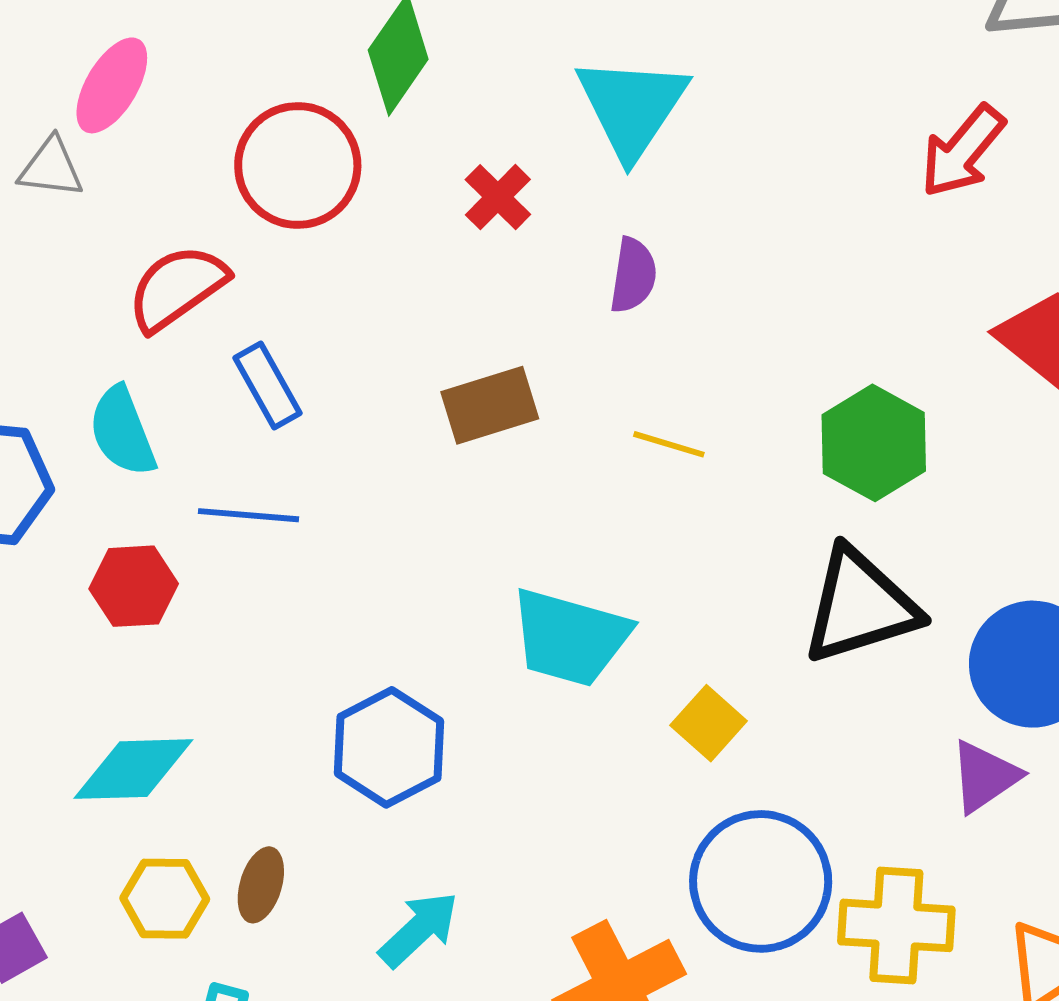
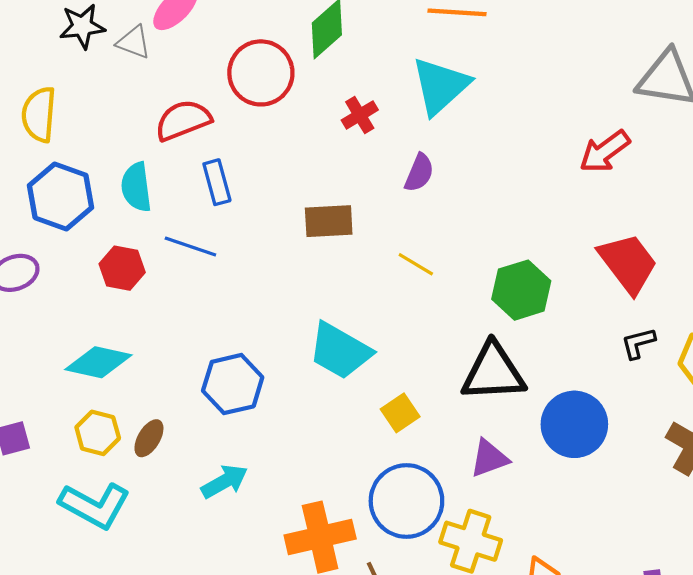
purple triangle: (985, 776) -> (489, 458), moved

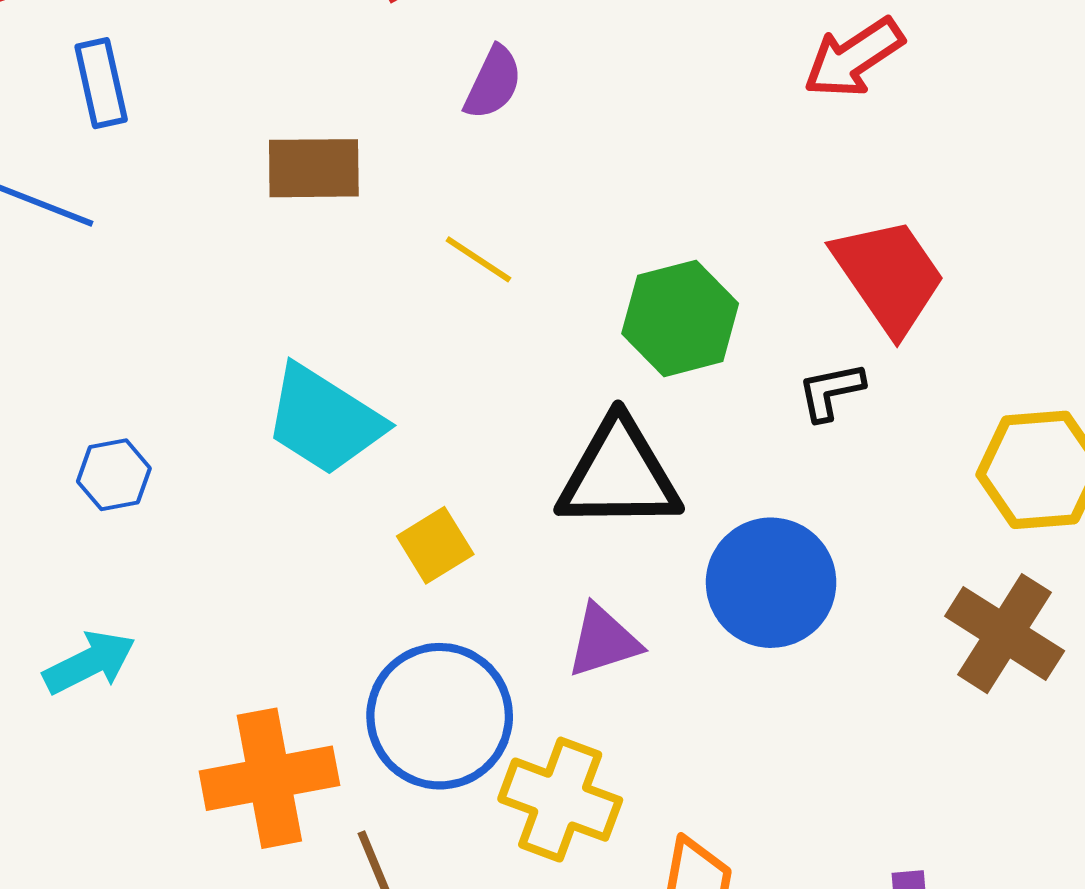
black L-shape: (638, 343) -> (831, 391), moved
blue hexagon: (233, 384) -> (114, 475), size x0.6

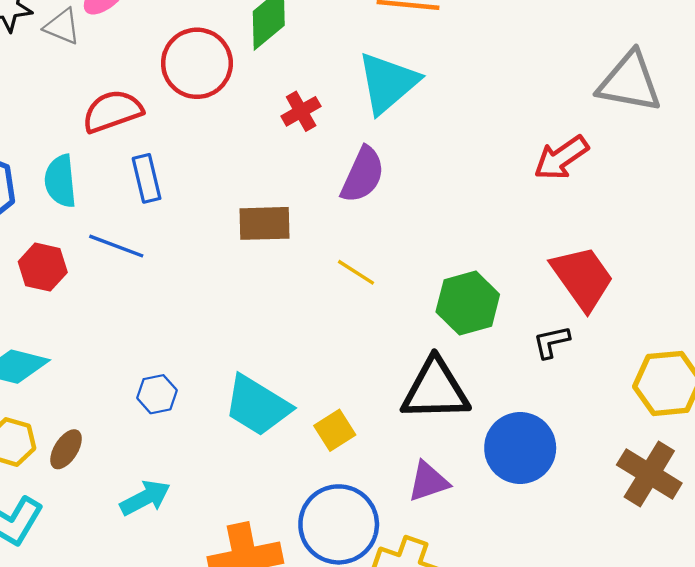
purple semicircle: (493, 83) -> (363, 175), size x1.4
cyan trapezoid: (324, 420) -> (257, 406), moved

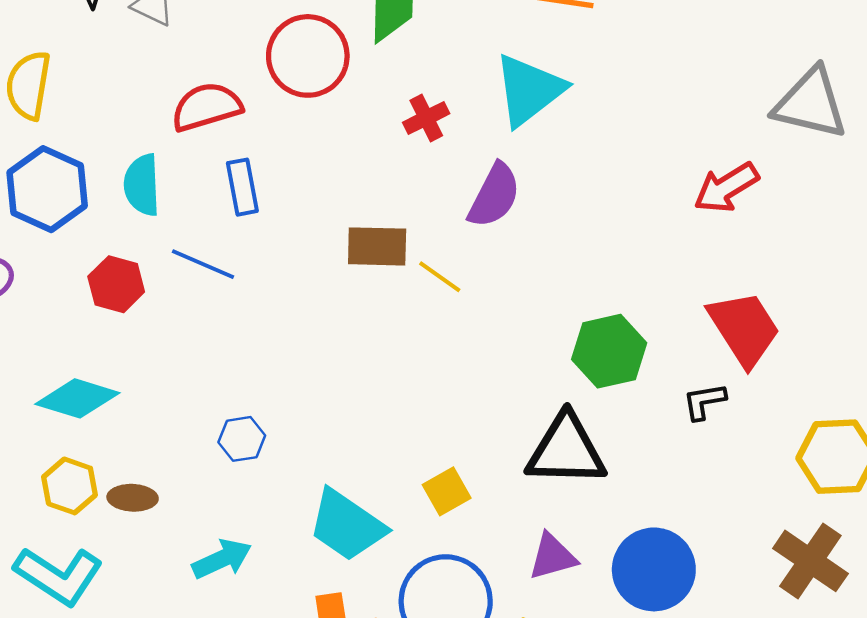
yellow line: (356, 272) -> (440, 277), moved
cyan trapezoid: (257, 406) -> (347, 525), moved
blue circle: (520, 448) -> (654, 569), moved
brown ellipse: (66, 449) -> (133, 498), turned 57

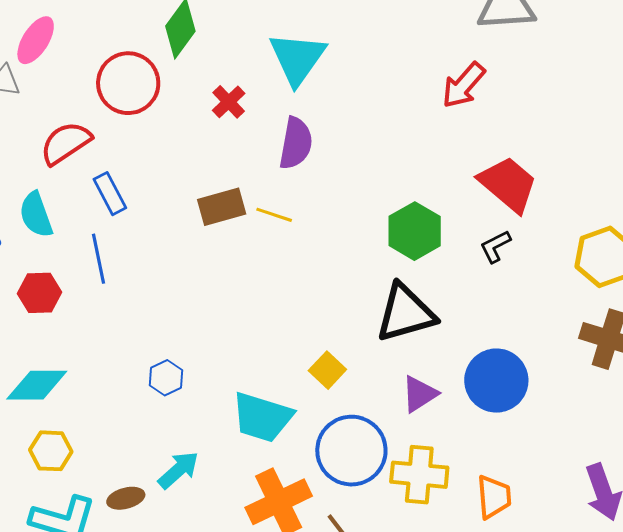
blue line: (203, 264) -> (98, 259), turned 72
brown ellipse: (133, 498) -> (126, 498), moved

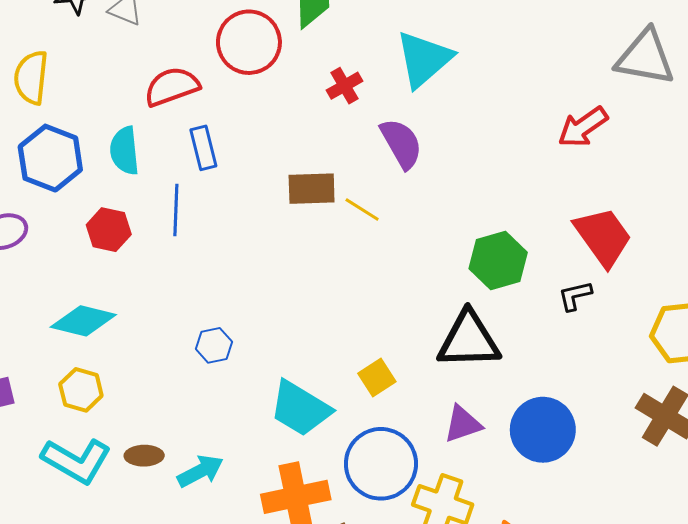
purple semicircle: (296, 143) -> (401, 144), turned -54
cyan arrow: (178, 470) -> (200, 471), moved

